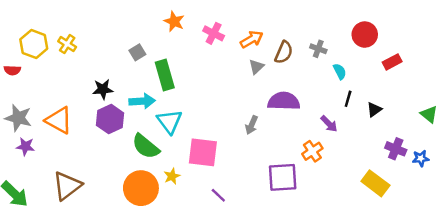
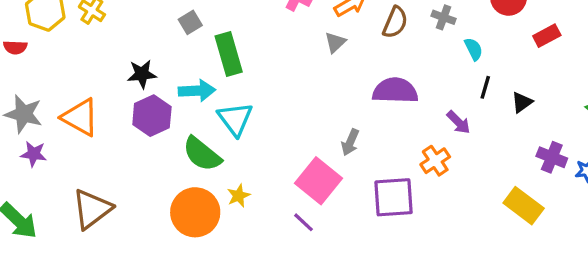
gray triangle: (256, 67) -> (335, 42), moved
gray arrow: (252, 125) -> (350, 142), moved
pink square: (203, 152) -> (319, 181), moved, turned 32

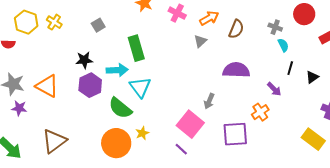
gray cross: (444, 17) -> (275, 27), moved
gray square: (190, 22) -> (98, 25), moved

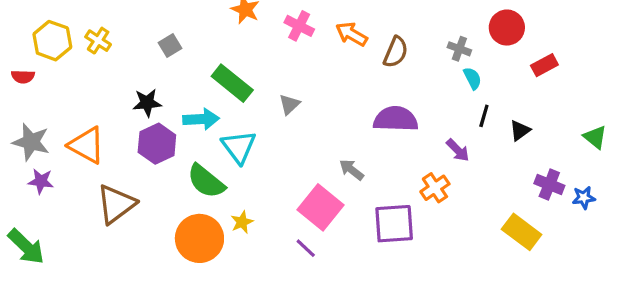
orange arrow: (209, 18) -> (352, 34), turned -120
gray triangle: (200, 41) -> (289, 104), moved
green rectangle: (136, 48) -> (232, 83), turned -35
gray arrow: (209, 101) -> (352, 170), turned 105
brown triangle: (54, 141) -> (116, 204), moved

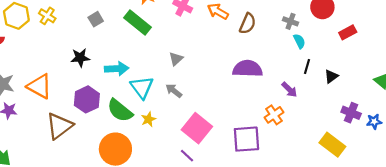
green rectangle: (232, 83) -> (137, 22), moved
purple hexagon: (157, 144) -> (87, 99), moved
gray arrow: (352, 170) -> (174, 91), moved
yellow star: (242, 222) -> (148, 119), moved

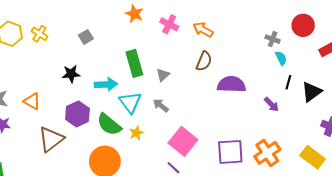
green rectangle: (137, 22) -> (134, 63), moved, turned 35
brown semicircle: (248, 24) -> (204, 61), moved
black triangle: (331, 76) -> (312, 92), size x1.5
orange triangle: (40, 86) -> (32, 101), size x0.7
orange cross: (274, 115) -> (267, 153), moved, size x1.4

